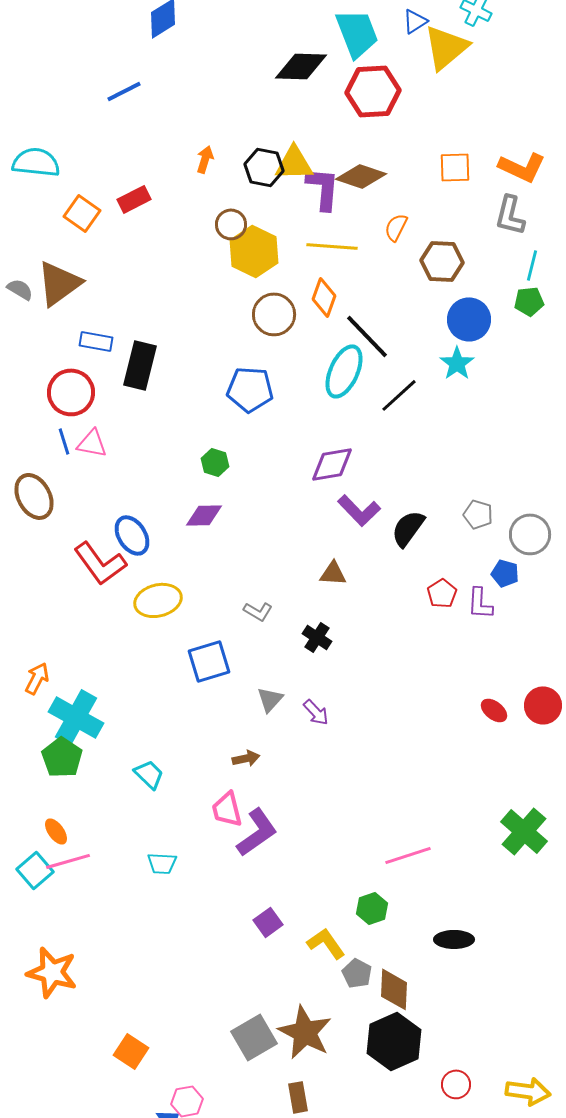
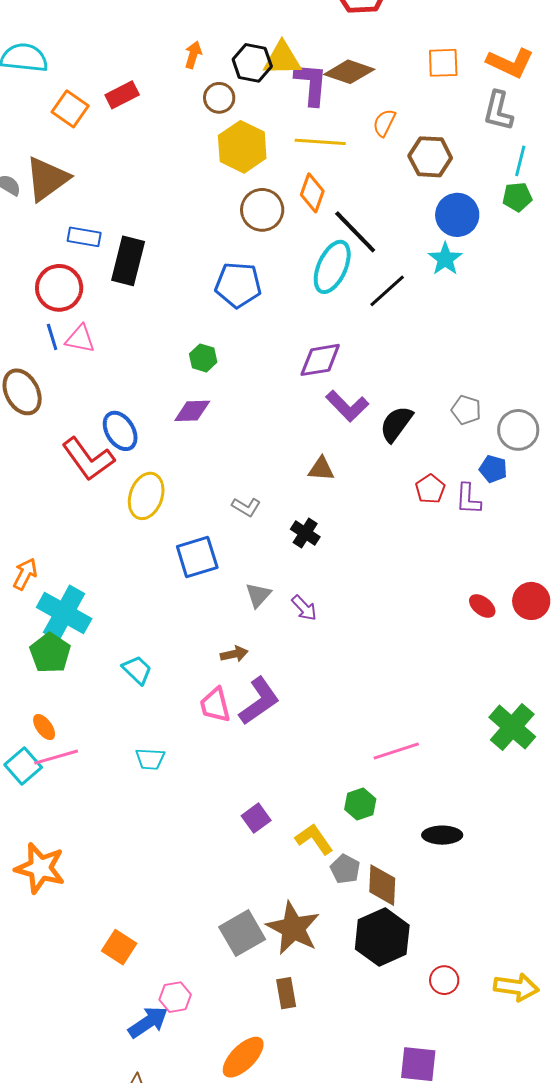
brown circle: (231, 224) -> (219, 98), moved
yellow ellipse: (158, 600) -> (146, 496), turned -57
purple L-shape: (257, 832) -> (259, 701), moved

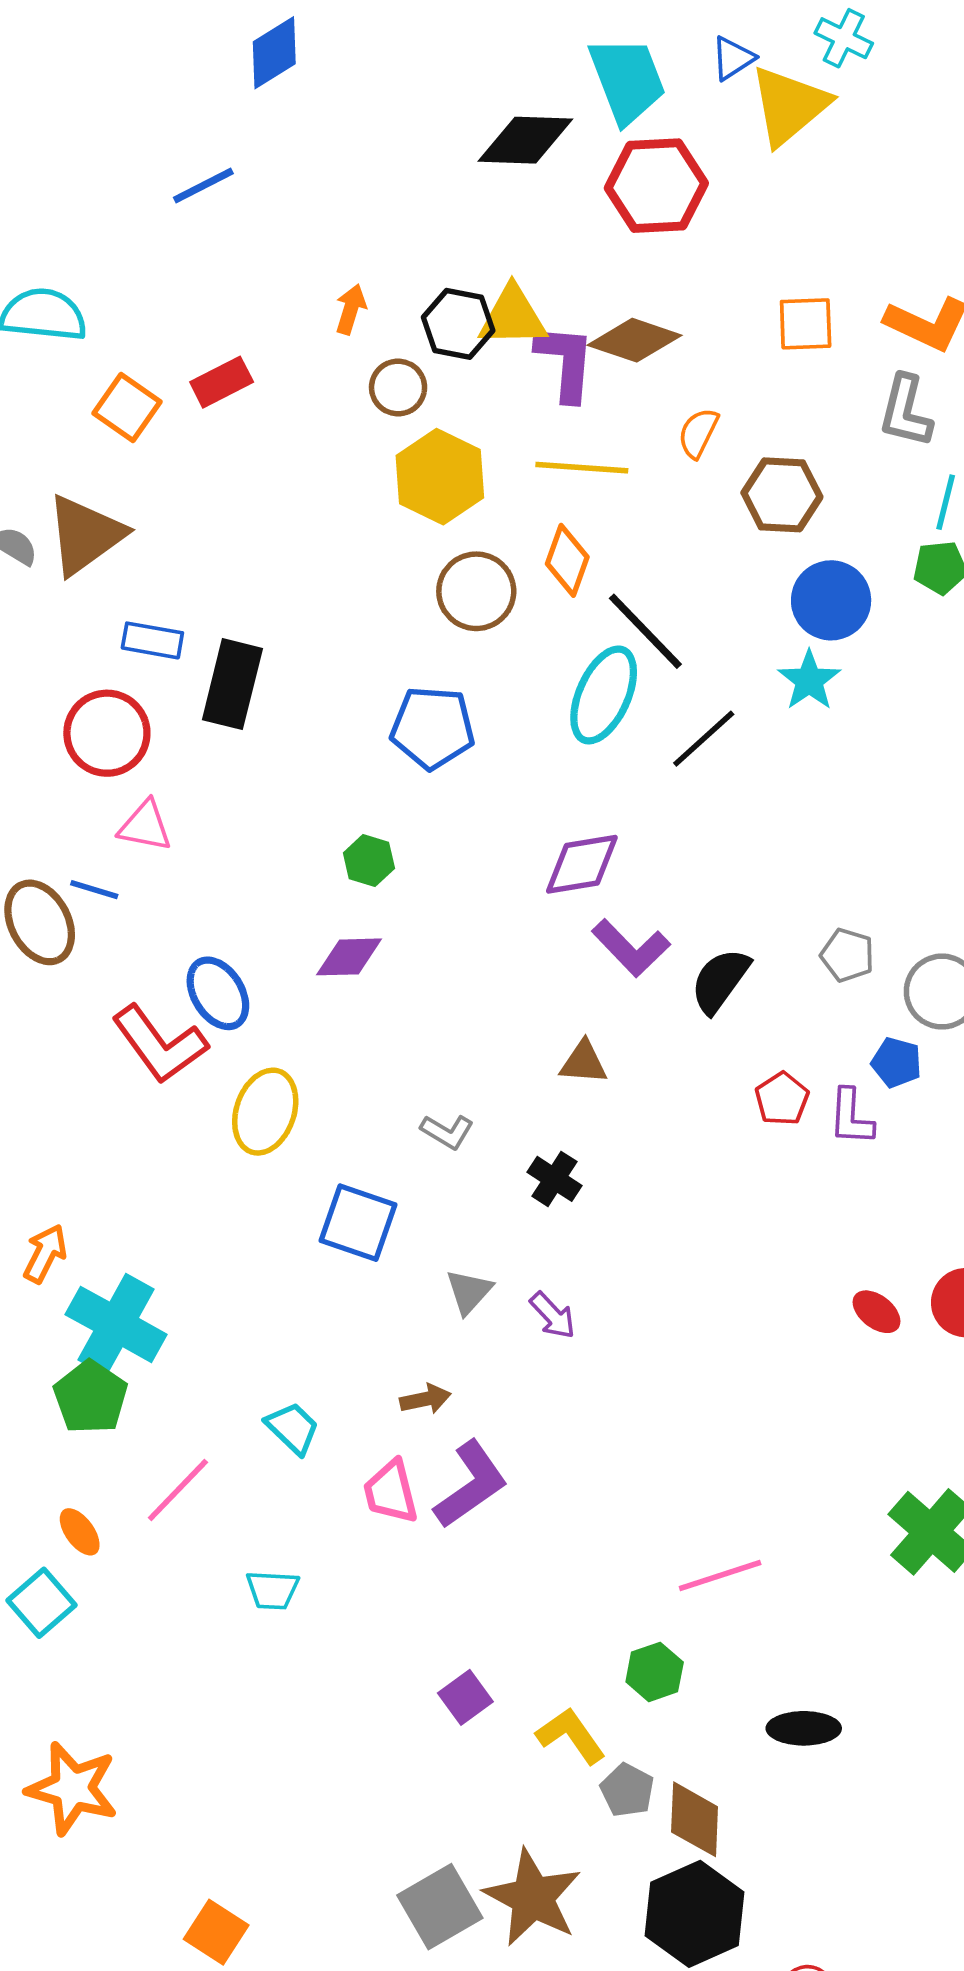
blue line: (52, 337) -> (94, 890), moved, turned -56
blue square: (197, 557) -> (358, 1223), turned 36
cyan trapezoid: (137, 670) -> (293, 1428), moved
pink line: (56, 757) -> (178, 1490), moved, turned -30

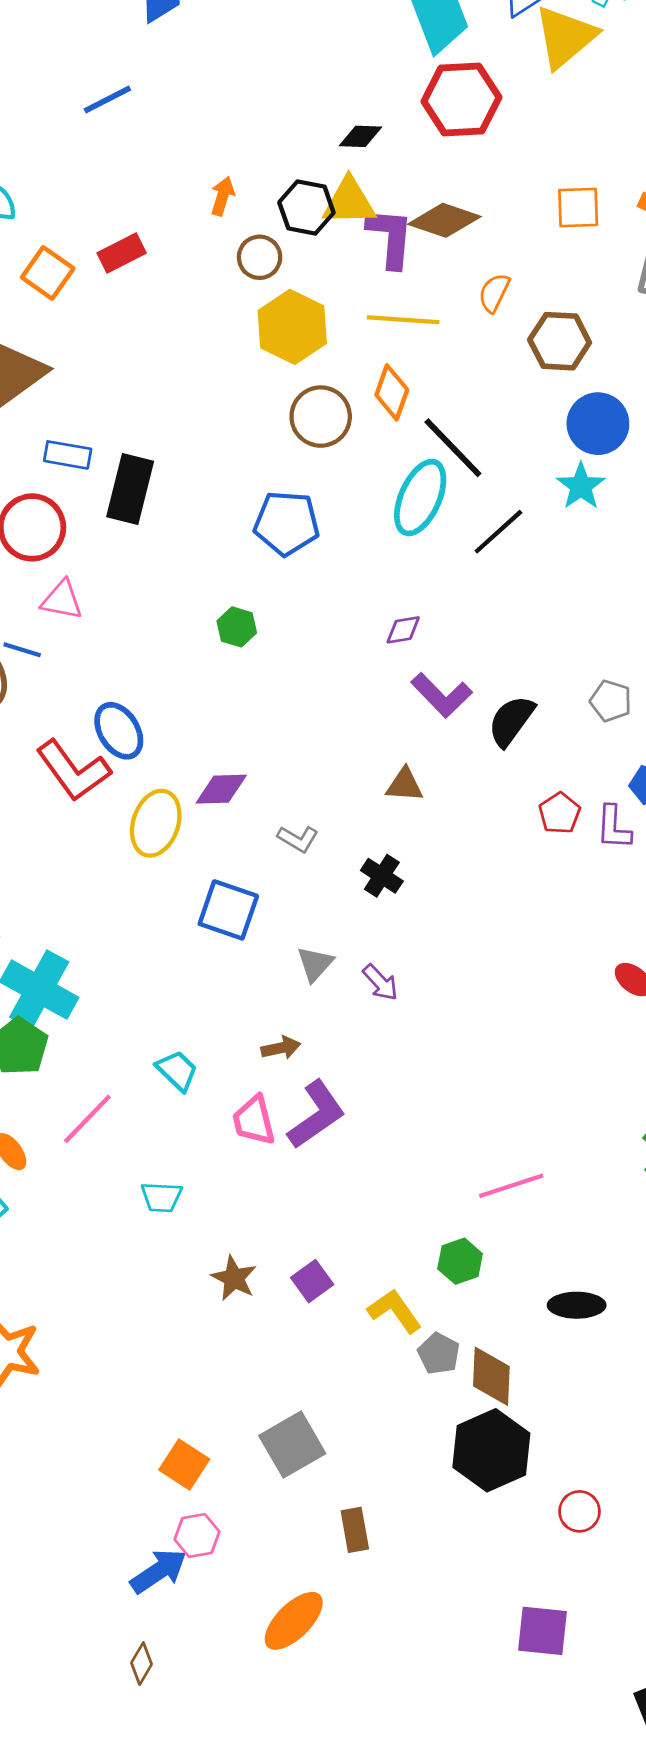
black diamond: (525, 140) -> (360, 136), moved, size x0.6
purple diamond: (582, 864) -> (403, 630), size x0.6
purple diamond: (349, 957) -> (221, 789), moved
brown star: (533, 1898) -> (234, 1278), moved, size x0.6
orange square: (216, 1932) -> (184, 1464), moved

